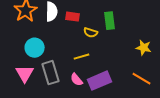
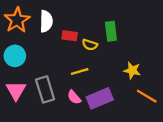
red rectangle: (73, 17) -> (70, 36), moved
cyan circle: (35, 48) -> (15, 56), moved
yellow star: (144, 48) -> (132, 70), moved

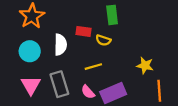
white semicircle: (46, 21) -> (60, 45), moved
green rectangle: (111, 31) -> (112, 15), moved
orange line: (147, 96) -> (159, 91), turned 55

